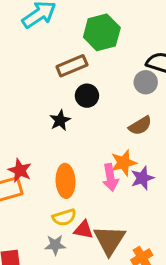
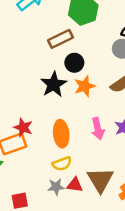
black star: (60, 120) -> (54, 84), size x1.5
orange star: (123, 163) -> (85, 86), moved
red triangle: (84, 230) -> (75, 185), moved

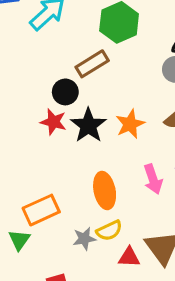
black circle: (74, 63) -> (65, 92), moved
red star: (23, 127) -> (53, 122), moved
gray star: (56, 187) -> (84, 239), moved

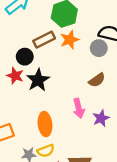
orange star: (130, 124) -> (70, 40), moved
pink arrow: (153, 179) -> (79, 108), moved

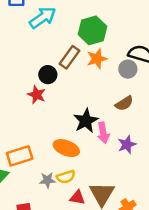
brown rectangle: (44, 40) -> (69, 57), turned -30
black star: (38, 80) -> (86, 121), moved
orange ellipse: (45, 124) -> (66, 148), turned -65

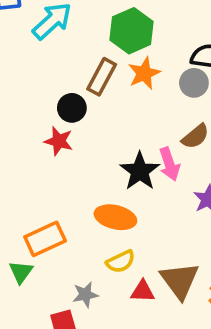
pink arrow: (103, 133) -> (169, 164), moved
gray star: (47, 180) -> (85, 295), moved

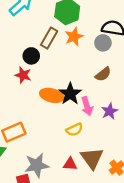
pink arrow: (169, 164) -> (87, 106), moved
orange ellipse: (115, 217) -> (52, 95), moved
yellow semicircle: (121, 262) -> (74, 130), moved
gray star: (85, 295) -> (37, 165), size x1.6

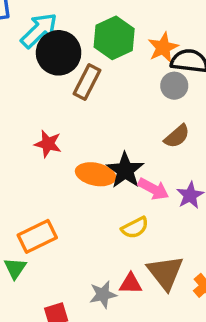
orange star: (74, 37) -> (163, 47), moved
black circle: (31, 56) -> (59, 53), moved, size x1.6
pink arrow: (87, 106) -> (153, 189), turned -42
gray star: (37, 165) -> (103, 295), moved, size x0.7

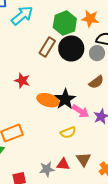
orange star: (163, 47) -> (90, 19), moved, turned 30
black circle: (59, 53) -> (71, 48), moved
brown triangle: (165, 273) -> (84, 159), size x0.7

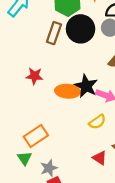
red triangle: (63, 164) -> (100, 158), turned 40
gray star: (47, 169) -> (49, 168), moved

